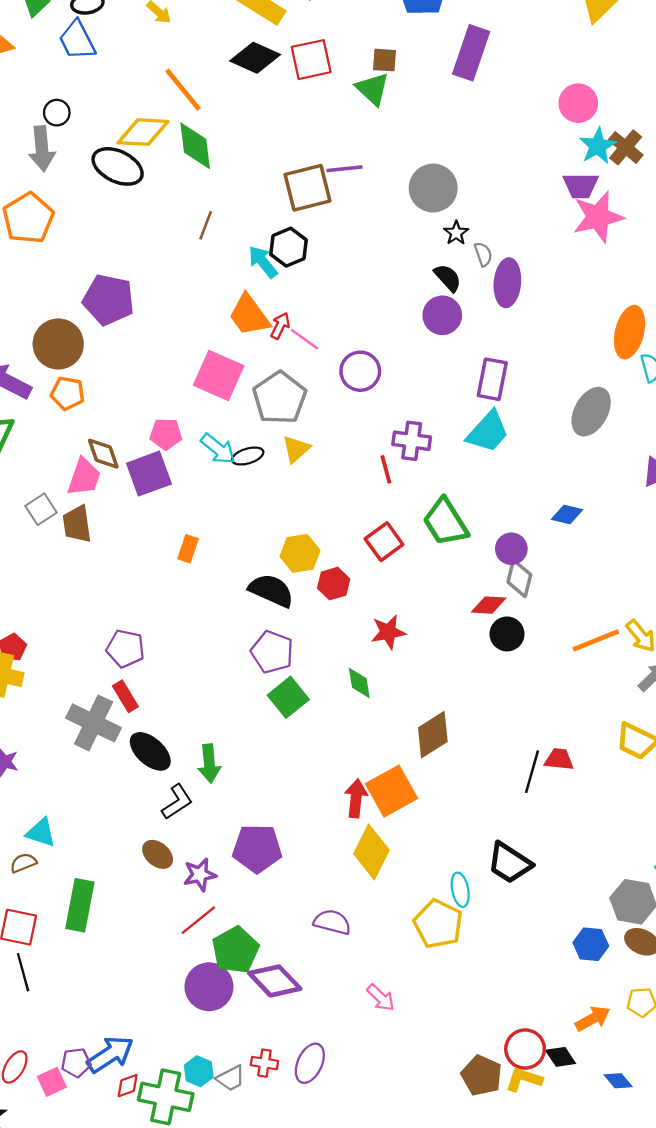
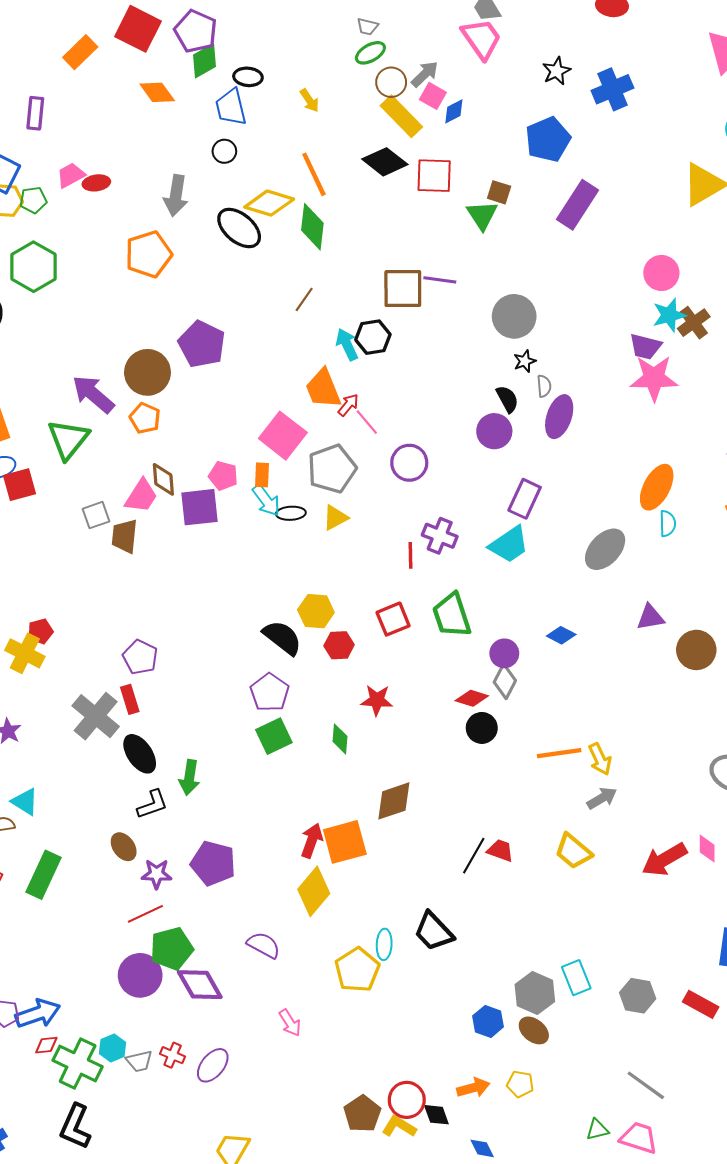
black circle: (57, 113) -> (224, 151), moved
orange rectangle: (188, 549) -> (262, 475), moved, turned -30

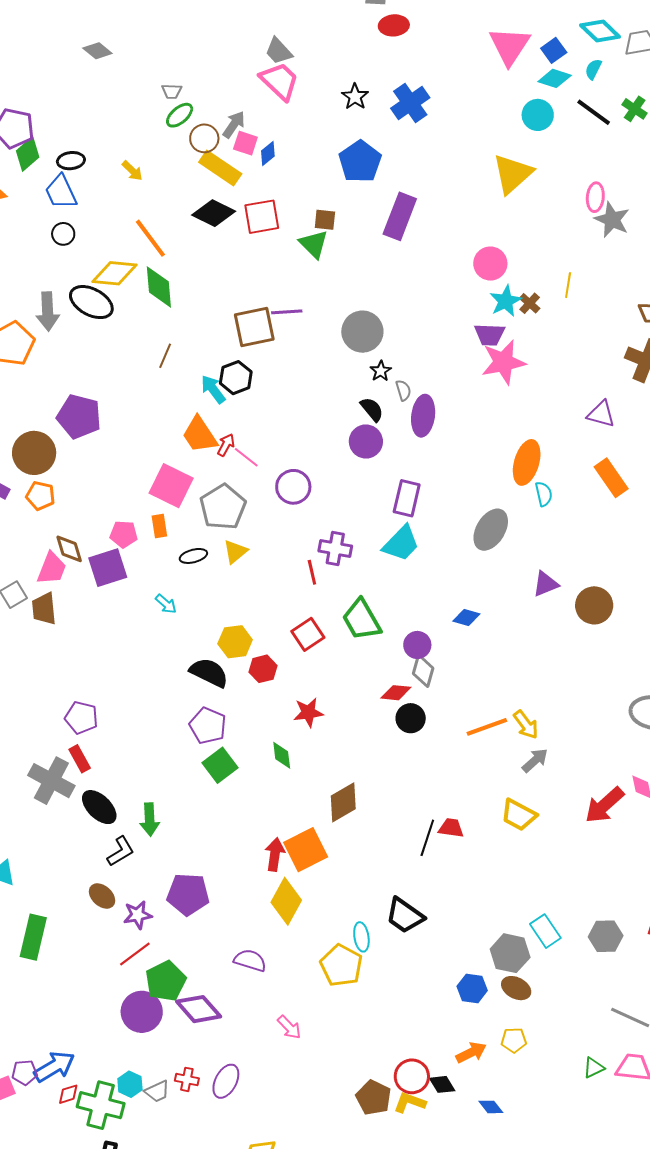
gray arrow: (176, 196) -> (48, 311), moved
brown cross: (694, 323) -> (530, 303), size x0.7
cyan arrow: (266, 500) -> (166, 604), moved, size x0.7

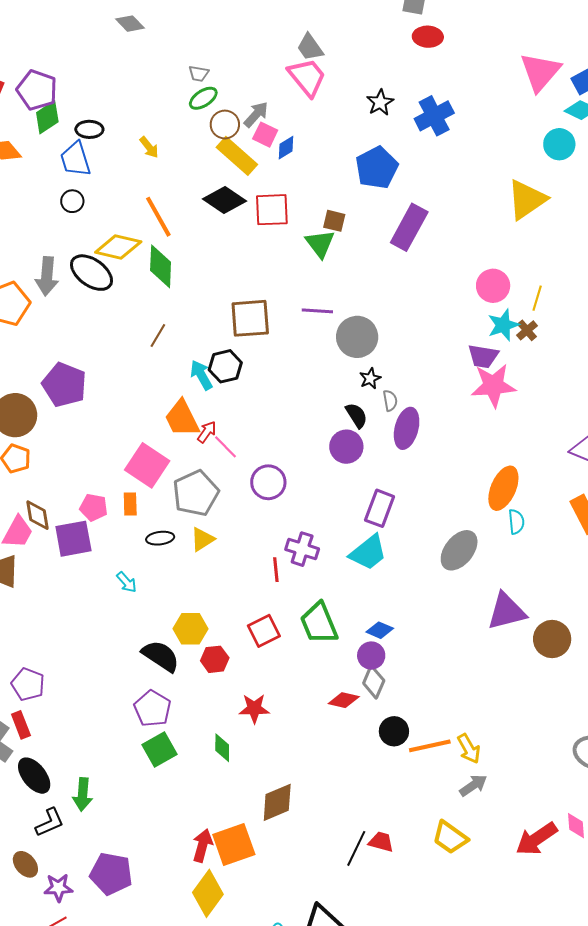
yellow line: (568, 285) -> (537, 298), moved
purple line: (287, 312) -> (317, 311), moved
purple triangle: (545, 584) -> (506, 611), size x1.5
blue diamond: (466, 617) -> (380, 630), moved
black circle: (411, 718) -> (394, 731), moved

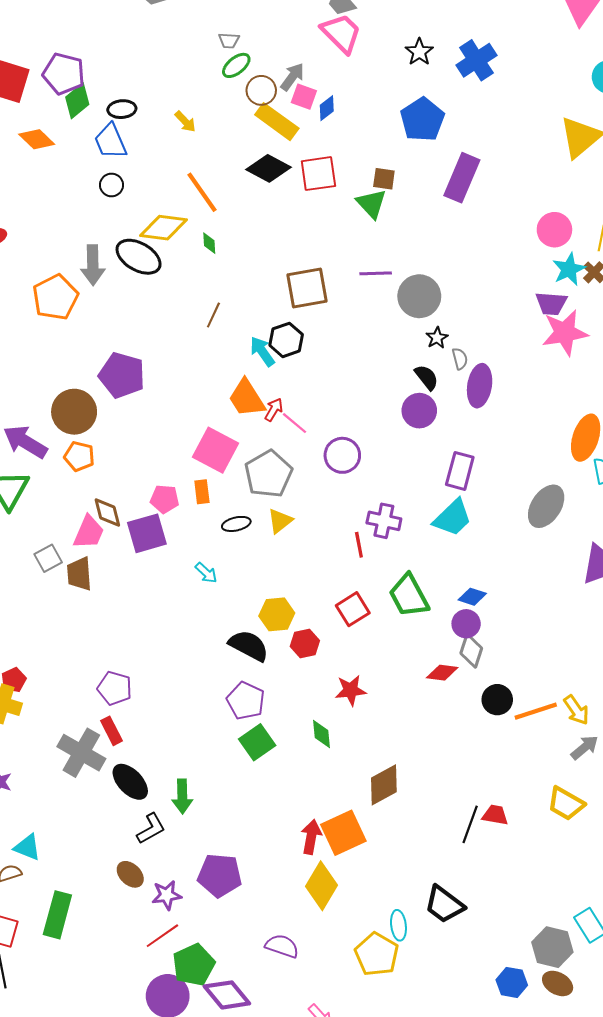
green diamond: (161, 266) -> (209, 243), size x0.5

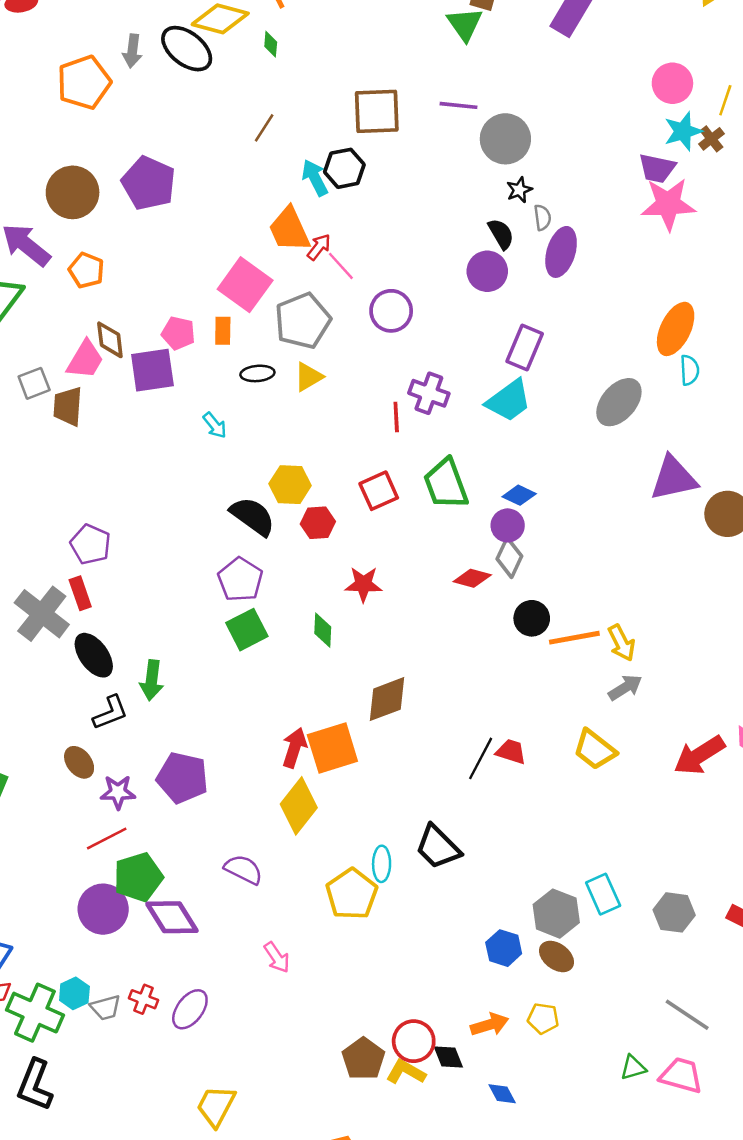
gray arrow: (93, 265) -> (132, 51), size x0.7
brown circle: (74, 412) -> (73, 192), moved

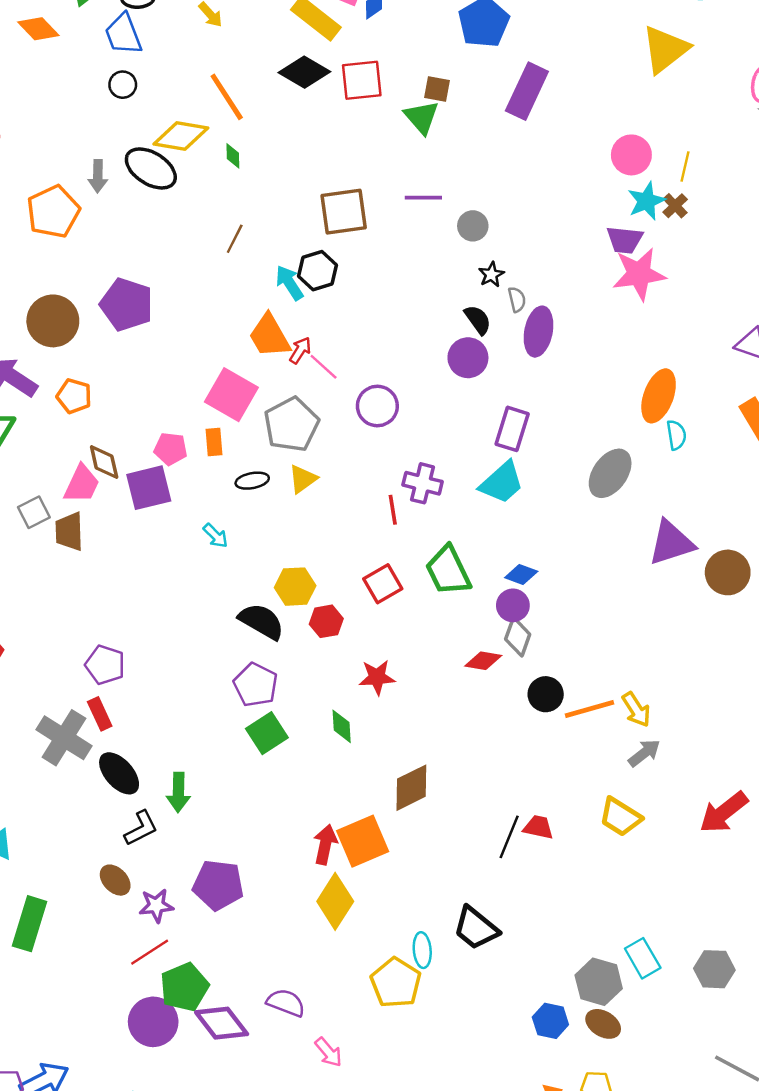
gray circle: (505, 139) -> (473, 226), size x0.6
purple semicircle: (243, 869) -> (286, 1003), moved

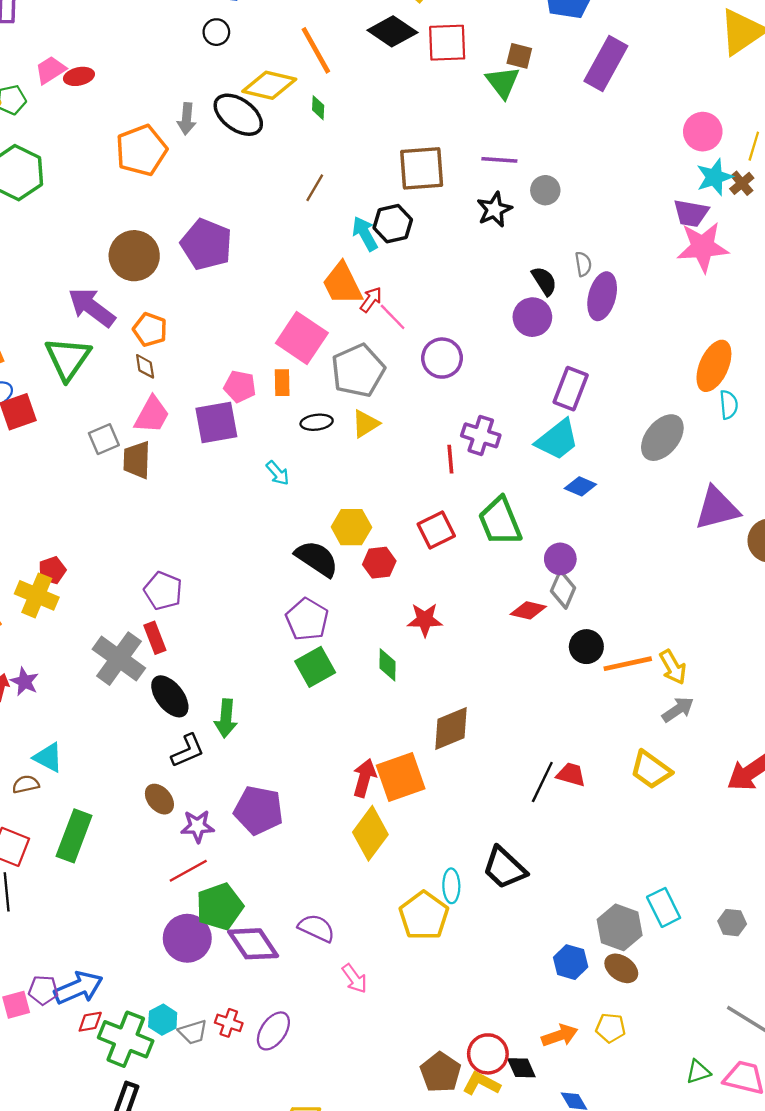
black star: (491, 275) -> (494, 210), moved, size x1.4
brown diamond: (104, 462) -> (145, 366), moved, size x0.7
blue diamond: (521, 574) -> (580, 486), moved
gray hexagon: (714, 969) -> (732, 923), size x0.7

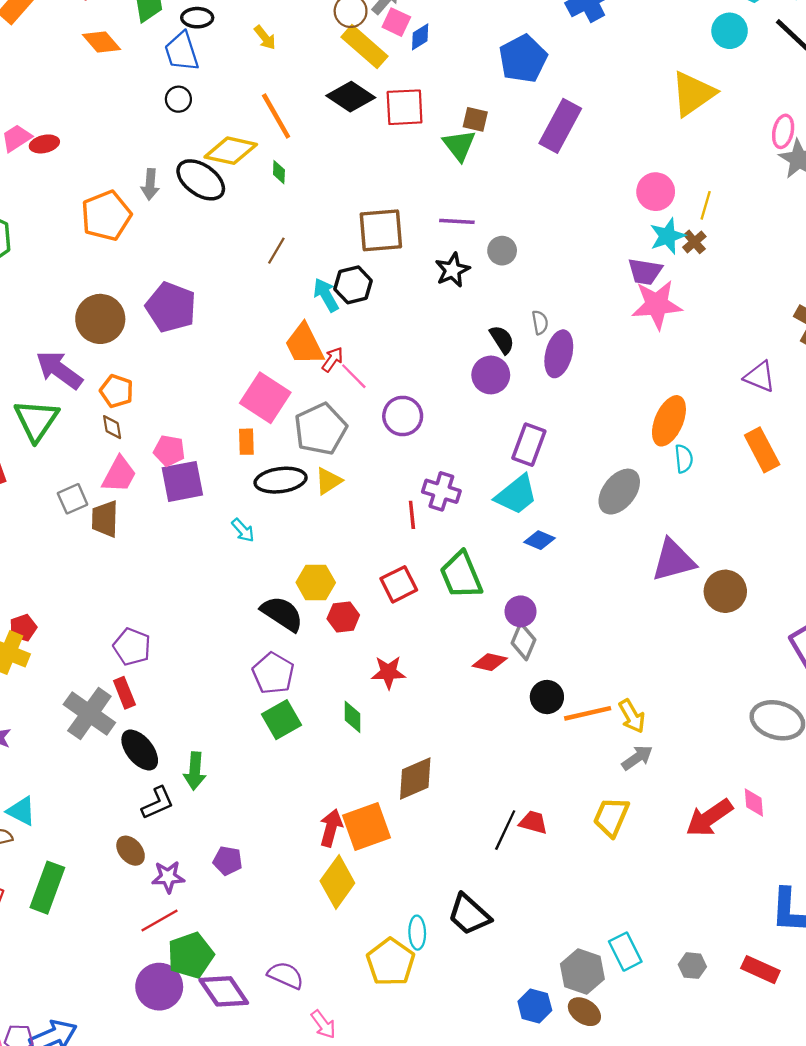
pink pentagon: (240, 386) -> (169, 451), moved
black ellipse: (317, 422) -> (281, 480), size x1.6
yellow trapezoid: (651, 770) -> (611, 817), turned 78
purple pentagon: (259, 810) -> (228, 861), size x0.6

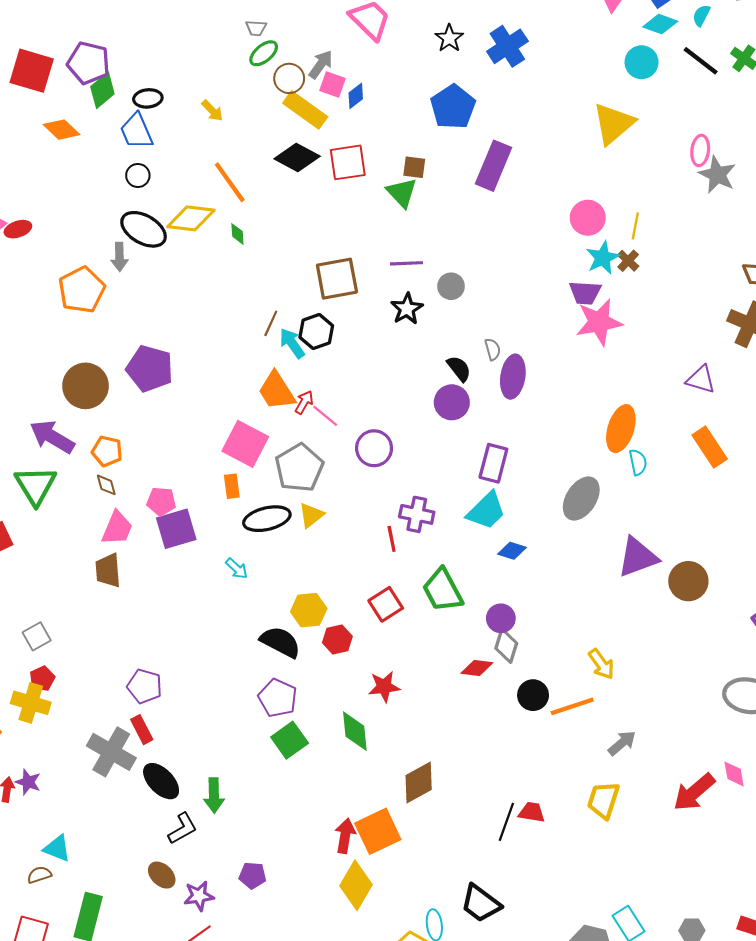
black ellipse: (201, 180) -> (144, 229), moved
brown line: (276, 251) -> (271, 323), moved
gray square: (73, 499) -> (37, 636), moved
yellow arrow: (632, 716) -> (601, 664), moved
green diamond: (352, 717) -> (355, 731), size x1.4

